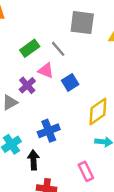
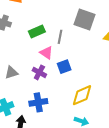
gray line: (58, 49) -> (60, 37), turned 40
purple cross: (27, 85) -> (39, 72), moved, turned -32

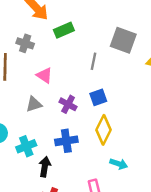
green rectangle: (37, 31) -> (64, 30), moved
pink triangle: (46, 53) -> (44, 75), moved
yellow diamond: (82, 95) -> (104, 130), moved, turned -40

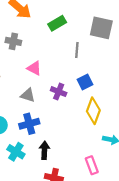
green rectangle: (64, 30) -> (57, 23), moved
gray triangle: (34, 104) -> (28, 95), turned 42
blue cross: (66, 141) -> (29, 124), moved
cyan cross: (26, 146) -> (16, 152), moved, turned -30

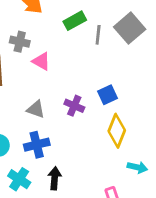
gray square: (101, 28) -> (130, 28), turned 35
gray line: (77, 50) -> (98, 35), moved
pink triangle: (34, 68) -> (41, 61), moved

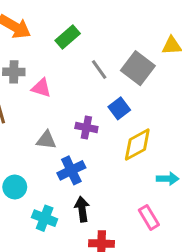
gray square: (130, 28) -> (138, 68), moved
gray line: (98, 35) -> (99, 69), moved, turned -30
yellow diamond: (117, 131) -> (137, 144), turned 52
blue cross: (37, 145) -> (71, 170), moved

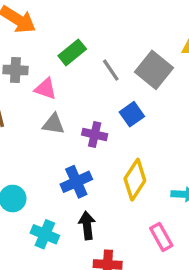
green rectangle: (68, 37) -> (72, 52), moved
gray triangle: (46, 140) -> (53, 124), moved
yellow diamond: (137, 144) -> (135, 180), moved, turned -30

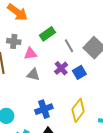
pink triangle: (46, 89) -> (30, 54), turned -32
purple cross: (95, 134) -> (61, 68), moved, turned 32

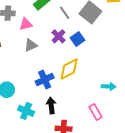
gray triangle: (33, 75) -> (31, 45), turned -32
yellow diamond: (78, 110) -> (69, 69), moved, turned 30

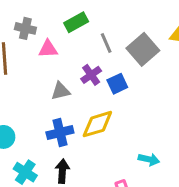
gray triangle: (31, 45) -> (61, 91), moved

